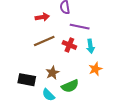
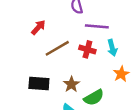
red arrow: (42, 17) -> (38, 27), moved, turned -32
black rectangle: (27, 80) -> (39, 84), moved

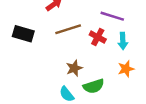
black rectangle: (39, 84) -> (23, 34), moved

